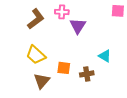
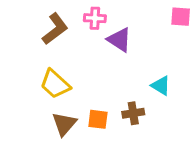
purple triangle: (78, 26) -> (119, 40), turned -30
orange square: (64, 68) -> (98, 119), moved

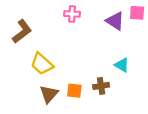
brown L-shape: (55, 29) -> (22, 31), moved
purple triangle: (119, 40) -> (115, 21), moved

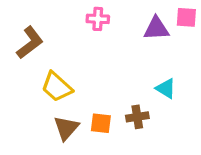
purple triangle: (115, 21) -> (156, 28), turned -36

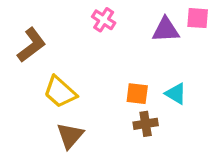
pink cross: (98, 19) -> (104, 20), turned 30
orange square: (101, 123) -> (137, 94), moved

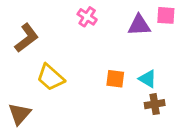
brown cross: (146, 124) -> (155, 104), moved
brown triangle: (70, 136) -> (20, 114), moved

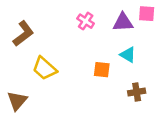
pink cross: (87, 17) -> (86, 21), moved
cyan triangle: (148, 79) -> (128, 55), moved

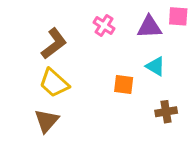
brown L-shape: (23, 34) -> (54, 44), moved
brown triangle: (17, 101) -> (46, 121), moved

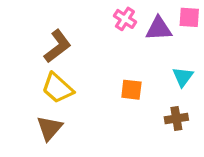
pink cross: (104, 25) -> (125, 19), moved
cyan triangle: (155, 66) -> (183, 77), moved, turned 35

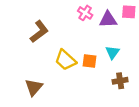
cyan triangle: (183, 77) -> (112, 52), moved
yellow trapezoid: (57, 88) -> (65, 60), moved

